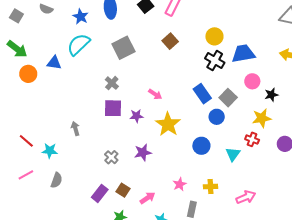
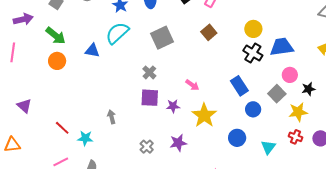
orange circle: (28, 74) -> (57, 61), moved
gray square: (228, 98) -> (277, 94), moved
red cross: (252, 139) -> (296, 137), moved

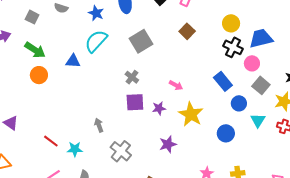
pink circle: (290, 75) -> (252, 63), moved
gray cross: (147, 147) -> (121, 151), moved, size x1.5
cyan triangle: (268, 147) -> (258, 120), moved

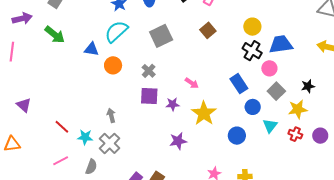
orange circle: (39, 75) -> (113, 65), moved
gray cross: (121, 151) -> (110, 143), moved

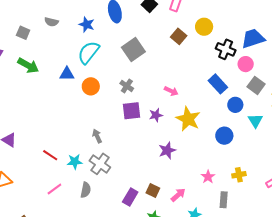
yellow circle: (252, 27) -> (204, 27), moved

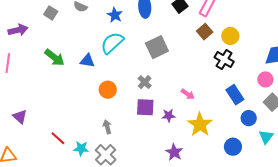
brown square: (179, 36) -> (205, 32), moved
black cross: (226, 49) -> (224, 60), moved
green arrow: (28, 65) -> (55, 58), moved
orange circle: (91, 86) -> (108, 90), moved
purple star: (167, 150) -> (174, 152), turned -30

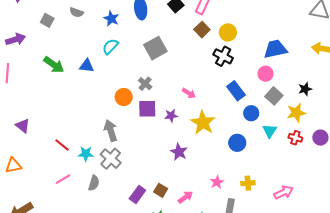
cyan semicircle: (112, 43) -> (110, 47), size x0.7
orange circle: (108, 90) -> (124, 97), moved
gray arrow: (107, 127) -> (111, 131), size x1.5

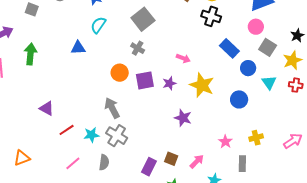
green arrow: (54, 65) -> (30, 54), moved, turned -110
gray cross: (145, 84) -> (138, 48), moved
purple triangle: (23, 126) -> (47, 108), moved
red line: (62, 145) -> (67, 130), turned -63

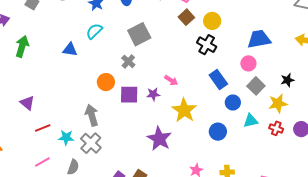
cyan triangle: (269, 82) -> (251, 121), turned 42
purple star: (169, 83) -> (153, 94), moved
purple star: (183, 118) -> (159, 139), size x1.4

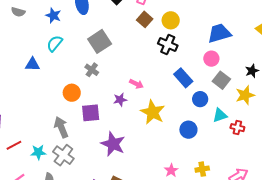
purple square: (129, 95) -> (91, 113), moved
red cross: (276, 128) -> (237, 128), moved
purple star: (159, 139) -> (113, 144), moved

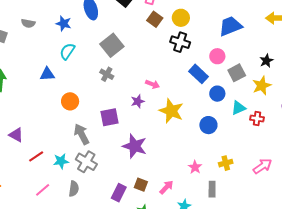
pink circle: (211, 59) -> (217, 56), moved
gray square: (221, 80) -> (237, 73), turned 30
orange circle: (72, 93) -> (70, 101), moved

